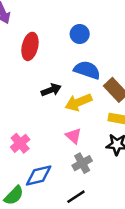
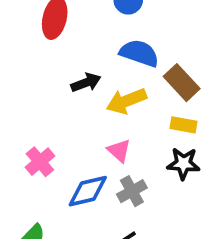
blue diamond: (39, 176) -> (88, 191), moved

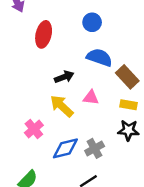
yellow arrow: (126, 101) -> (62, 106), moved, turned 65
pink triangle: (119, 151) -> (91, 97), moved, turned -35

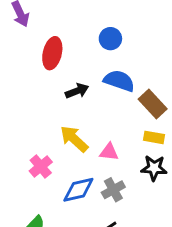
black arrow: (64, 77) -> (77, 91), moved
pink triangle: (91, 97) -> (109, 152), moved

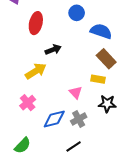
blue semicircle: (119, 81) -> (101, 31), moved
yellow rectangle: (154, 137) -> (98, 79), moved
yellow arrow: (74, 139) -> (36, 71), moved, turned 105
pink triangle: (109, 152) -> (76, 92), turned 40

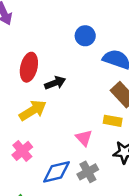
red ellipse: (36, 23) -> (29, 67), moved

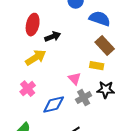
gray cross: (88, 172) -> (84, 98), moved

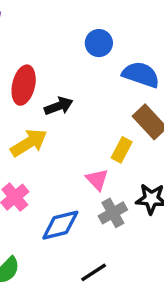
yellow rectangle: (97, 66) -> (122, 150), moved, turned -72

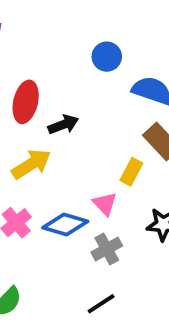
gray cross: (113, 213) -> (107, 249), moved
blue diamond: (60, 225) -> (65, 224), moved, turned 30

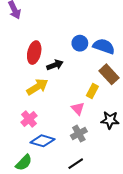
blue circle: (107, 57) -> (80, 43), moved
blue diamond: (65, 224) -> (42, 141), moved

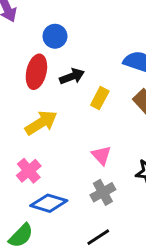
blue circle: (80, 43) -> (55, 36), moved
black arrow: (55, 65) -> (72, 76), moved
yellow rectangle: (92, 91) -> (100, 98), moved

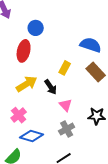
black arrow: (72, 76) -> (51, 87), moved, turned 77

